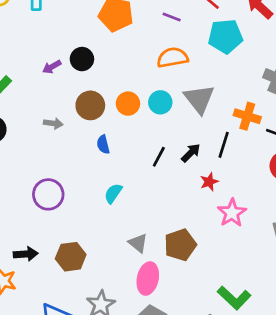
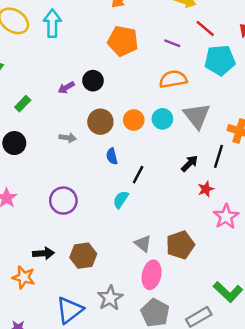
black line: (159, 157) -> (138, 175), moved

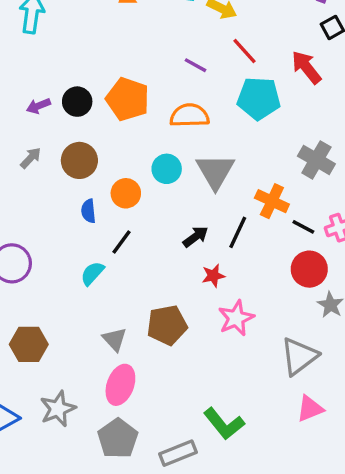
orange pentagon: (123, 41) -> (128, 99), moved
orange circle: (134, 120) -> (126, 193), moved
gray arrow: (68, 138) -> (31, 158), moved, turned -63
brown pentagon: (180, 245) -> (167, 325), moved

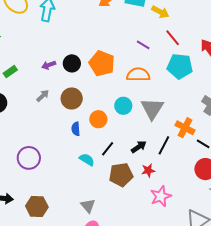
black line: (122, 242) -> (108, 149), moved
cyan semicircle: (92, 273) -> (87, 160), moved, turned 77
brown pentagon: (167, 325) -> (121, 175), moved

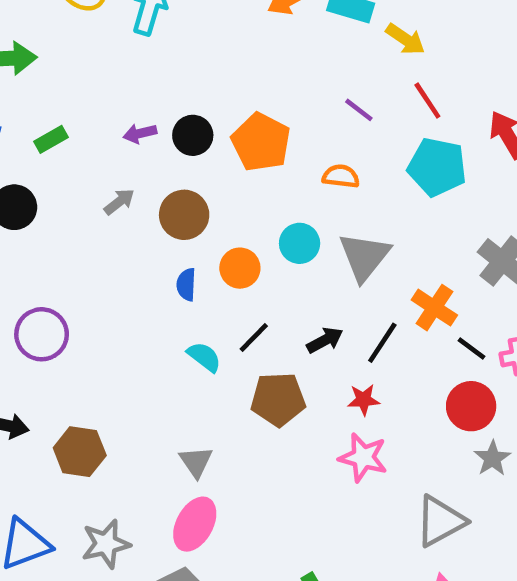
orange semicircle: (138, 75) -> (341, 176), size x0.7
purple circle: (29, 158) -> (42, 334), moved
red star: (148, 170) -> (364, 400), moved
pink star: (161, 196) -> (363, 457), turned 30

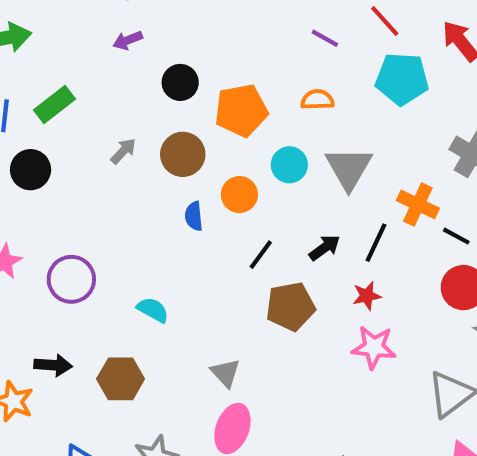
purple arrow: (140, 133) -> (128, 40), moved
green rectangle: (51, 139) -> (54, 104), size x1.4
orange pentagon: (261, 142) -> (241, 110), moved, turned -30
cyan semicircle: (204, 357) -> (153, 310), moved

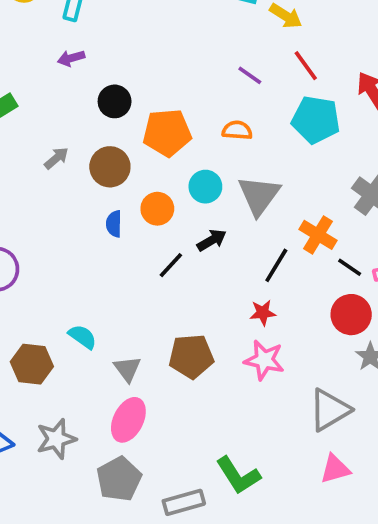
black arrow: (325, 248) -> (212, 240), moved
brown pentagon: (290, 306) -> (191, 356), moved
cyan semicircle: (153, 310) -> (83, 337), moved

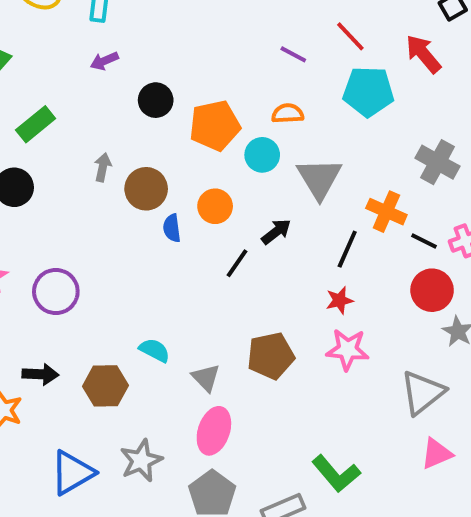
gray arrow: (56, 158) -> (103, 167), turned -30
brown circle: (110, 167) -> (146, 189), moved
cyan circle: (205, 187) -> (262, 155), moved

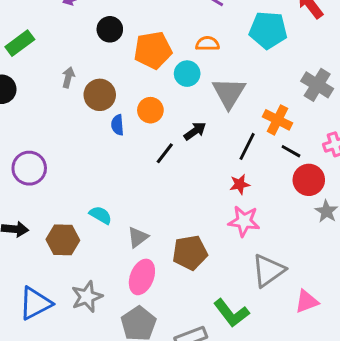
black line: (424, 241) -> (291, 151), moved
brown pentagon: (271, 356) -> (190, 253), moved
gray triangle: (206, 378) -> (138, 237), turned 35
gray triangle: (423, 393) -> (268, 271), moved

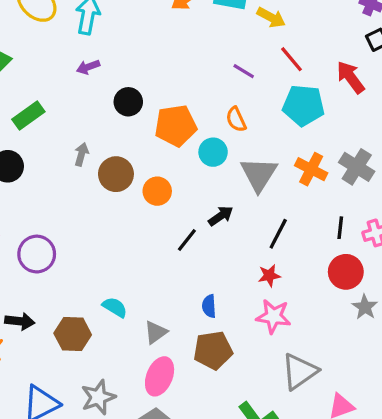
orange semicircle: (207, 44) -> (236, 119), turned -115
orange circle: (150, 110) -> (157, 191), moved
orange cross: (278, 120) -> (311, 169), moved
blue semicircle: (118, 125) -> (209, 306), moved
black line: (291, 151) -> (340, 228), moved, turned 66

